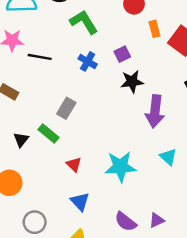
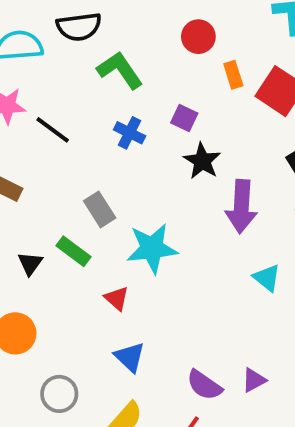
purple square: (122, 54) -> (184, 118), turned -35
black line: (40, 57) -> (53, 130), turned 30
black star: (132, 82) -> (202, 161), turned -30
gray rectangle: (66, 108) -> (100, 209), turned -60
cyan star: (120, 167) -> (152, 248), moved

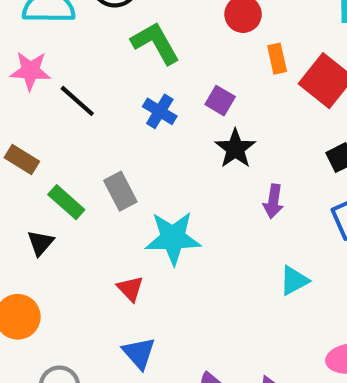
purple arrow: (241, 206) -> (273, 201), size x0.6
green rectangle: (74, 251) -> (66, 202), moved
cyan triangle: (267, 278) -> (294, 281), turned 48

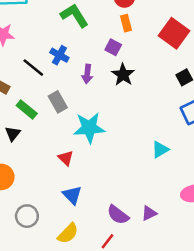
orange rectangle: (277, 59) -> (126, 23), moved
black line: (77, 101) -> (33, 68), moved
blue cross: (160, 111) -> (59, 55), moved
purple arrow: (273, 201) -> (87, 74), moved

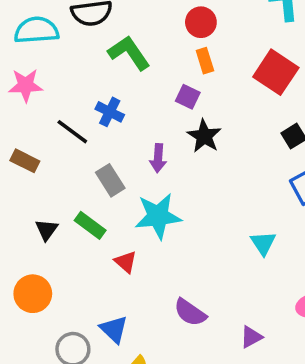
purple arrow: (87, 74) -> (158, 158), moved
green rectangle: (27, 110) -> (90, 225), moved
cyan triangle: (160, 150) -> (263, 243), turned -30
blue triangle: (72, 195) -> (114, 329), moved
purple semicircle: (118, 215) -> (190, 312), moved

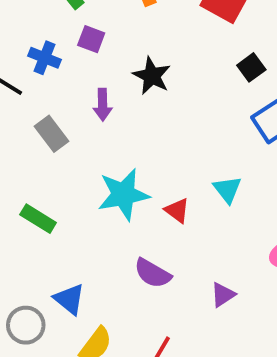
purple square: (188, 97) -> (91, 39), moved
cyan star: (158, 216) -> (123, 194), moved
green rectangle: (90, 225) -> (38, 219), moved
red triangle: (126, 262) -> (177, 210), moved

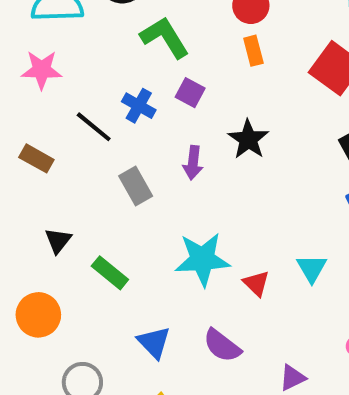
blue triangle: (69, 299) -> (154, 342), moved

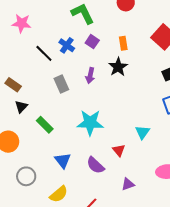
orange rectangle: (253, 51) -> (123, 43), moved
brown rectangle: (36, 158) -> (13, 85), moved
red triangle: (256, 283) -> (119, 150), moved

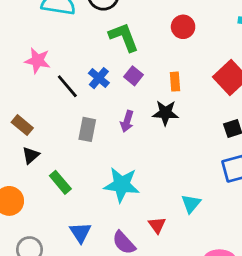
pink star: (22, 23) -> (37, 61), moved
black star: (118, 67) -> (165, 113), turned 30
gray rectangle: (61, 84) -> (87, 129), turned 30

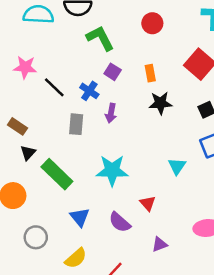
blue cross: (99, 78) -> (89, 91), moved
black star: (165, 113) -> (160, 103), moved
green rectangle: (60, 182) -> (57, 174), size x1.5
cyan triangle: (191, 204) -> (177, 166), moved

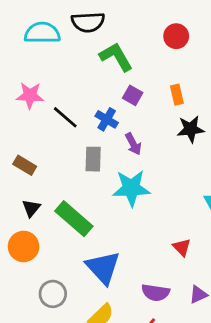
purple arrow: (111, 113) -> (133, 144), turned -36
black triangle: (28, 153) -> (31, 208), moved
cyan star: (112, 170) -> (131, 188), moved
blue triangle: (80, 217) -> (103, 268), size x1.5
purple semicircle: (120, 222) -> (155, 293), moved, turned -30

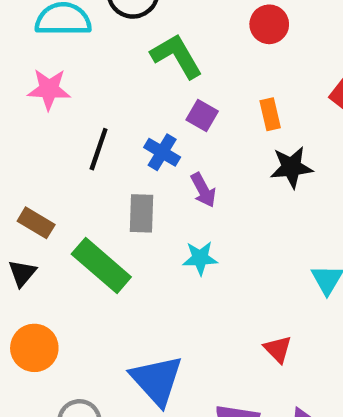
pink star: (30, 95) -> (49, 89), moved
black line: (65, 117) -> (99, 149), turned 68
cyan star: (131, 188) -> (200, 258), size x0.6
black triangle: (31, 208) -> (22, 273), moved
green rectangle: (74, 219) -> (101, 265), moved

